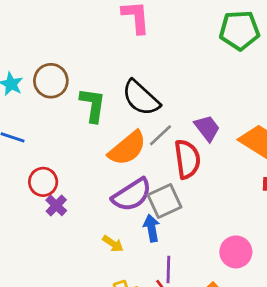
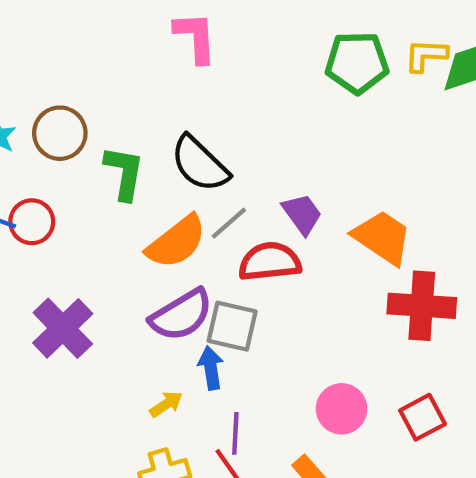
red semicircle: (187, 159) -> (270, 262), turned -90
red circle: (43, 182) -> (32, 222), moved
gray square: (164, 201) -> (232, 326), turned 36
purple cross: (56, 205) -> (63, 328), size x1.8
yellow arrow: (113, 244) -> (166, 404), moved, turned -70

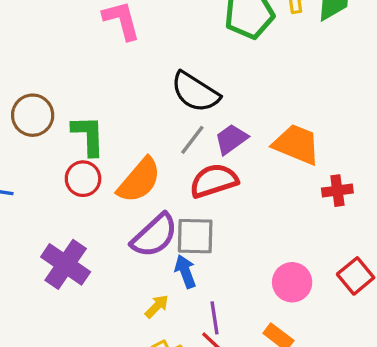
black semicircle: (200, 164) -> (195, 92), moved
purple trapezoid: (302, 214) -> (231, 139), turned -78
red circle: (32, 222) -> (83, 179), moved
gray line: (229, 223) -> (192, 140), moved
red cross: (422, 306) -> (337, 191), size x0.6

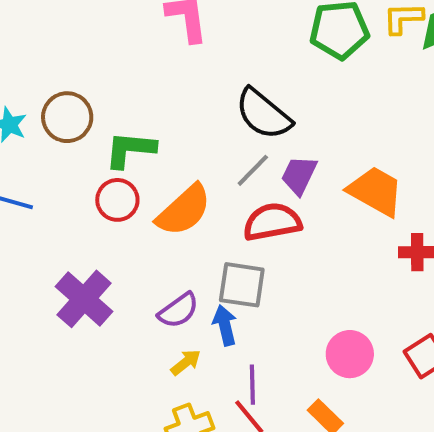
green L-shape: (88, 135) -> (130, 150), turned -90
purple trapezoid: (231, 139) -> (299, 175), turned -36
purple semicircle: (154, 236) -> (178, 311), moved, size x0.7

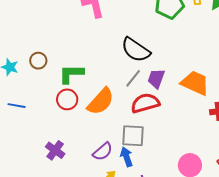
brown circle: (67, 117) -> (38, 61), size x0.7
purple cross: (84, 299) -> (55, 150), size x0.7

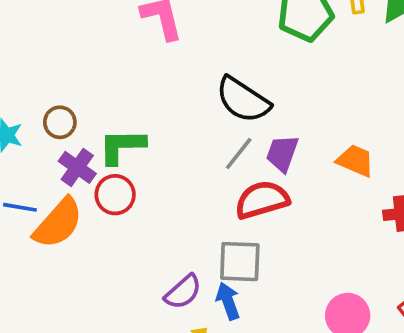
orange trapezoid: (195, 83) -> (355, 161), size x0.7
orange semicircle: (101, 101) -> (58, 223), moved
purple cross: (55, 150) -> (77, 167), moved

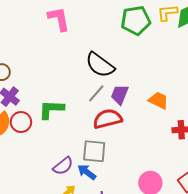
green L-shape: (122, 146) -> (51, 109), moved
red circle: (115, 195) -> (21, 122), moved
blue arrow: (228, 301) -> (87, 172), turned -36

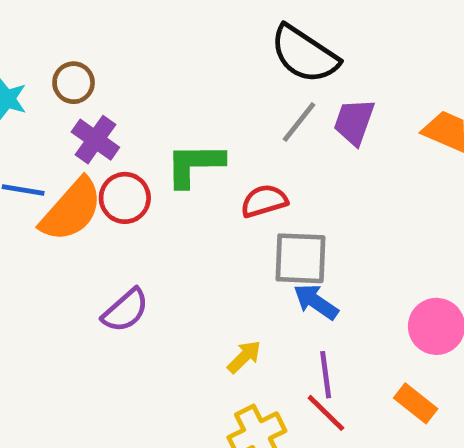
red semicircle: (108, 119) -> (264, 201), moved, size x0.7
purple semicircle: (63, 166) -> (125, 310), moved
blue arrow: (87, 172) -> (316, 302), moved

